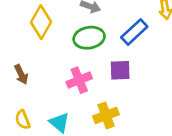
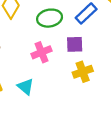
yellow cross: (106, 115) -> (83, 72), moved

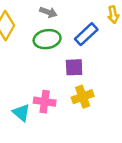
pink cross: (42, 52) -> (45, 102), moved, turned 30

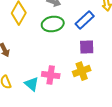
purple square: (74, 67) -> (87, 47), moved

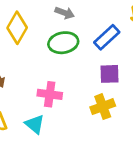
pink cross: (51, 75) -> (50, 94), moved

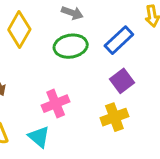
purple square: (109, 74) -> (122, 81), turned -35
pink cross: (50, 94) -> (56, 104), turned -30

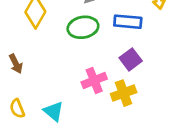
blue rectangle: (119, 40) -> (128, 22), turned 48
pink cross: (56, 104) -> (94, 80), moved

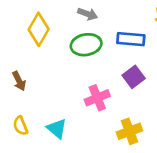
yellow cross: (124, 93) -> (129, 131), moved

